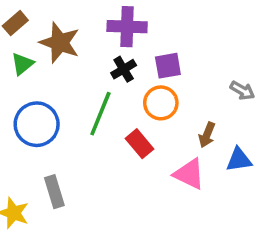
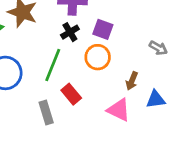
purple square: (168, 66) -> (103, 29), turned 30
red rectangle: (140, 144) -> (71, 94), moved
gray rectangle: (54, 192) -> (46, 113), moved

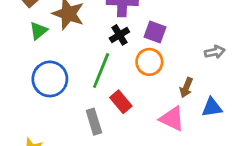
gray arrow: (158, 48) -> (215, 52), turned -42

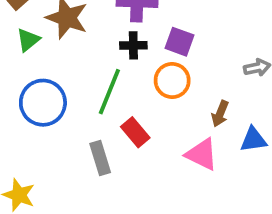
black cross: (119, 35) -> (133, 45), turned 30

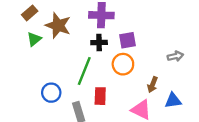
purple square: (180, 42) -> (128, 40), turned -30
blue circle: (43, 103) -> (51, 93), moved, size x0.7
red rectangle: (135, 132) -> (100, 96), turned 42

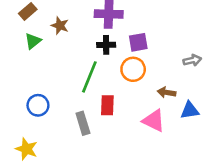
brown star: (58, 25) -> (60, 26), size x0.6
brown arrow: (153, 85) -> (167, 92), turned 77
blue circle: (51, 93) -> (38, 105), moved

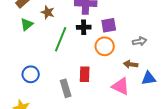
gray arrow: (192, 60) -> (140, 41), moved
green line: (89, 77) -> (61, 39), moved

